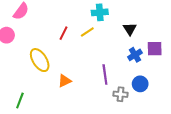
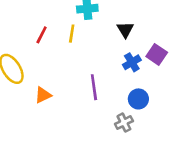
yellow line: (87, 32) -> (72, 34), turned -48
purple square: (155, 49) -> (157, 54), turned 35
gray cross: (120, 94) -> (124, 123), moved, turned -32

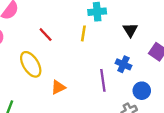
red line: (42, 35) -> (46, 35), moved, turned -70
blue cross: (132, 62) -> (123, 64), moved, turned -35

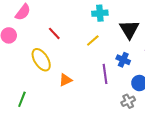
black triangle: (130, 30) -> (129, 29), size x1.5
yellow line: (83, 33) -> (93, 41), moved, turned 40

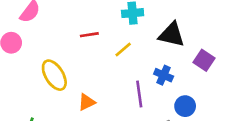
black triangle: (129, 29) -> (172, 35), turned -45
red line: (54, 33) -> (89, 35), moved, turned -56

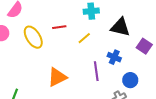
yellow ellipse: (54, 75) -> (33, 37), moved
orange triangle: (87, 102) -> (57, 77), size x1.5

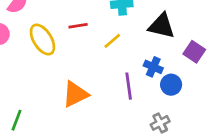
blue circle: (130, 80) -> (171, 85), moved

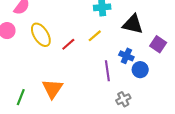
red line: (78, 26) -> (68, 44), moved, turned -32
orange triangle: (75, 94) -> (52, 89), moved, turned -30
gray cross: (160, 123) -> (123, 99), moved

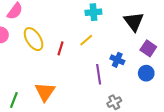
black triangle: (133, 24) -> (134, 21), moved, turned 40
red line: (68, 44) -> (60, 48), turned -32
blue circle: (140, 70) -> (146, 73), moved

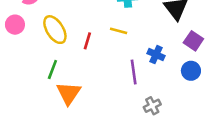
yellow line: (86, 40) -> (119, 31), turned 56
green line: (14, 100) -> (52, 70), moved

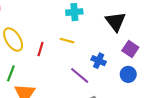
purple line: (134, 72) -> (80, 75), turned -42

